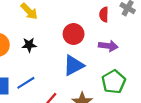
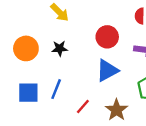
blue line: (26, 83) -> (56, 89), turned -36

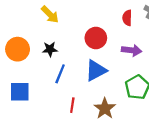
blue line: (56, 89) -> (60, 74), moved
red line: (83, 106) -> (72, 105), turned -32

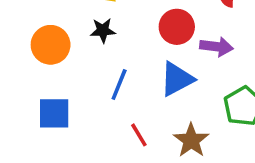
black star: (50, 49) -> (103, 30), moved
purple arrow: (132, 50) -> (216, 47), moved
red line: (72, 105) -> (139, 135), turned -40

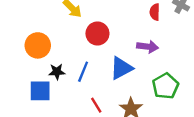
red circle: (177, 27) -> (97, 34), moved
black star: (103, 30) -> (57, 72), moved

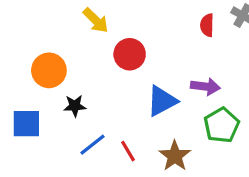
purple arrow: (148, 47) -> (205, 86), moved
blue line: (83, 72) -> (92, 145), moved, turned 30
blue square: (40, 91) -> (26, 124), moved

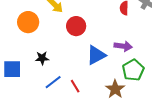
orange circle: (49, 70) -> (28, 22), moved
brown star: (175, 156) -> (115, 89), moved

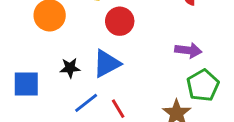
blue triangle: (96, 55) -> (107, 63), moved

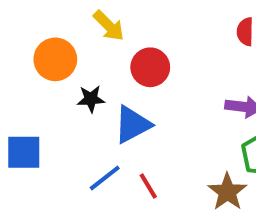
black star: (70, 68) -> (91, 99), moved

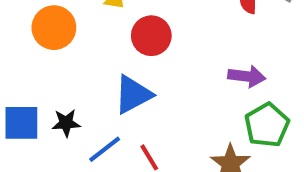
black star: (91, 99) -> (66, 123), moved

